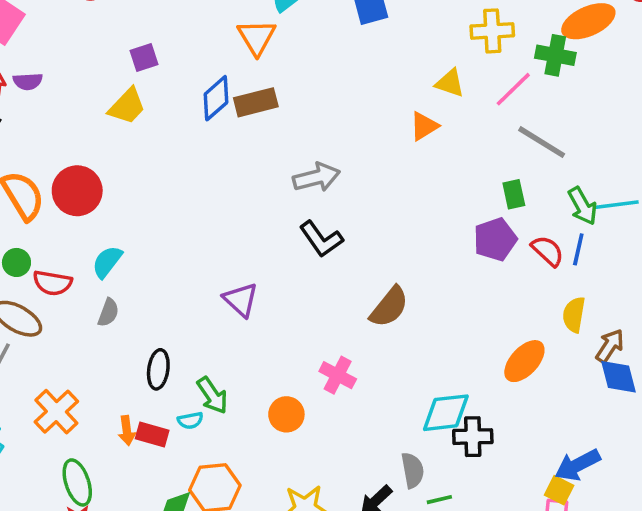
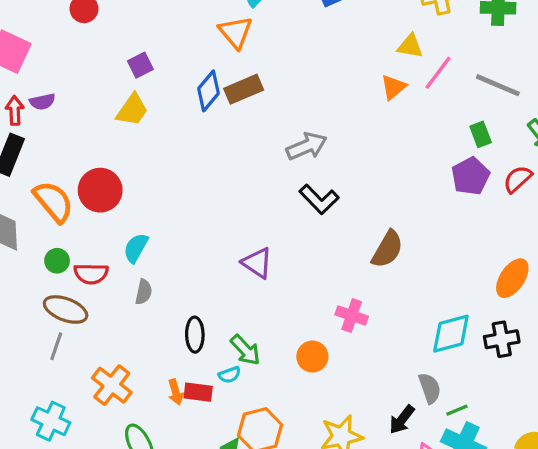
pink line: (513, 89) -> (438, 73), moved
red semicircle: (548, 251) -> (518, 179), turned -76
black cross: (473, 437) -> (502, 339), moved

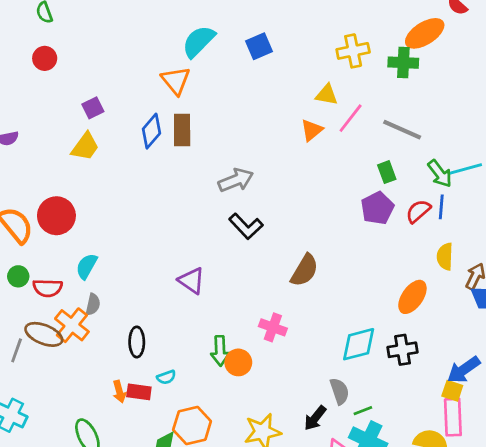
brown rectangle: (244, 89) -> (182, 130), turned -68
brown ellipse: (66, 309) -> (44, 334), moved
green arrow: (245, 350) -> (220, 351), moved, turned 40
orange cross: (112, 385) -> (72, 325), moved

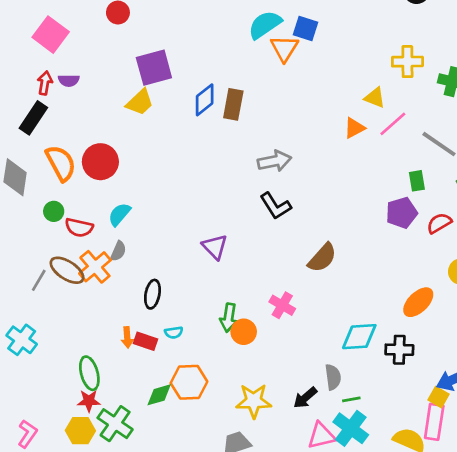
blue square: (259, 46) -> (305, 29), moved, turned 30
orange triangle: (176, 81) -> (284, 48), moved
purple square: (93, 108) -> (154, 68), size x1.8

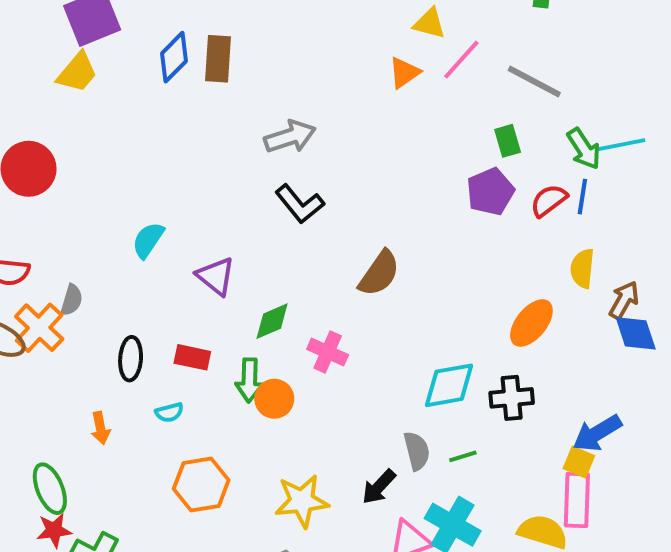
cyan semicircle: (119, 214) -> (148, 240), moved
red rectangle: (145, 341) -> (192, 357), moved
green diamond: (159, 395) -> (272, 321), moved
green line: (351, 399) -> (463, 456), moved

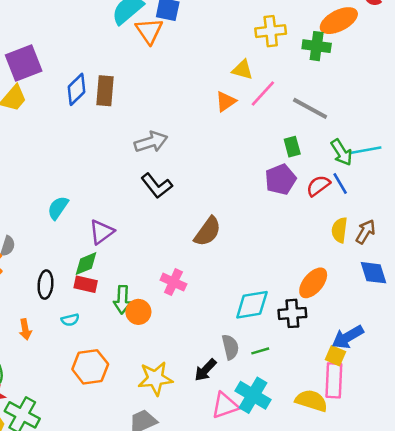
blue line: (582, 197) -> (340, 184), turned -40
purple triangle: (216, 276) -> (102, 232), turned 44
brown arrow: (624, 300) -> (365, 232), moved
green diamond: (272, 321) -> (86, 264), moved
orange ellipse: (531, 323) -> (313, 283), moved

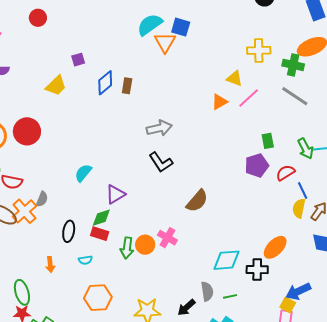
purple square: (24, 63) -> (78, 60), moved, size x0.5
brown rectangle: (105, 91) -> (127, 86), size x0.7
gray line: (310, 108) -> (295, 96), moved
blue line: (340, 184) -> (303, 190), moved
orange circle: (138, 312) -> (145, 245), moved

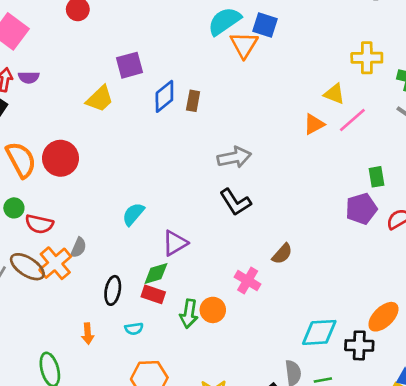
purple square: (78, 60) -> (130, 65), size x1.5
brown semicircle: (197, 201) -> (282, 254), size x0.7
pink cross: (167, 238) -> (248, 281), moved

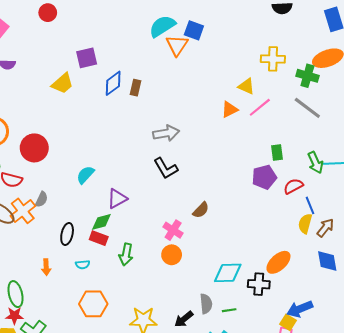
red circle: (61, 158) -> (34, 148), moved
orange circle: (213, 310) -> (172, 255), moved

